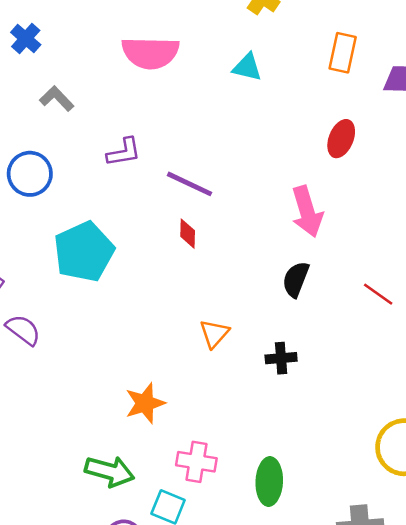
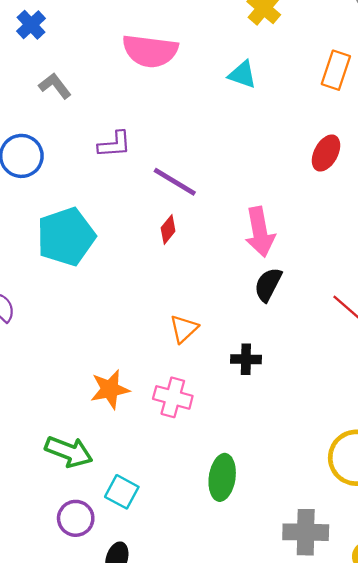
pink arrow: (307, 212) -> (260, 232), moved
red diamond: (188, 234) -> (168, 229), turned 32
pink cross: (196, 462) -> (173, 397), moved

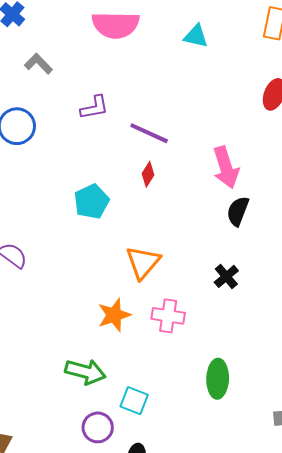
cyan pentagon: (66, 237) -> (92, 202), moved, size x0.7
orange triangle: (184, 329) -> (143, 262), moved, size x1.4
black cross: (246, 359) -> (226, 276), turned -35

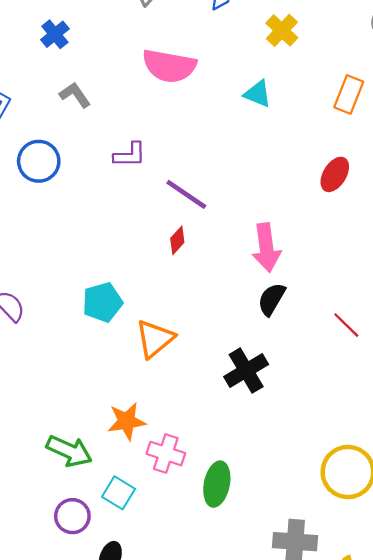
cyan pentagon: (92, 202) -> (102, 302), moved
black cross: (226, 276) -> (246, 371), size x1.5
orange star: (114, 315) -> (127, 421), moved
pink cross: (168, 316) -> (166, 454), moved

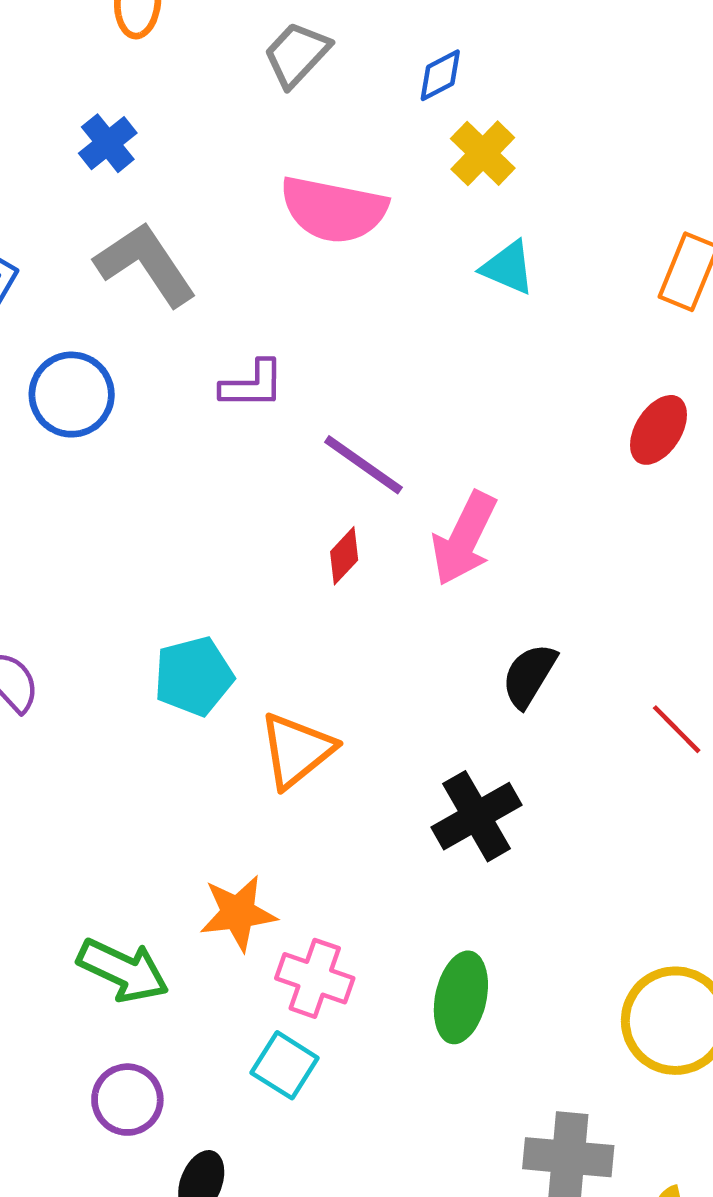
yellow cross: (282, 30) -> (483, 153), moved
gray L-shape: (75, 95) -> (146, 264), size x1.6
pink arrow: (266, 248) -> (464, 539), moved, turned 33
green ellipse: (217, 484) -> (461, 997), moved
cyan square: (119, 493) -> (285, 1065), moved

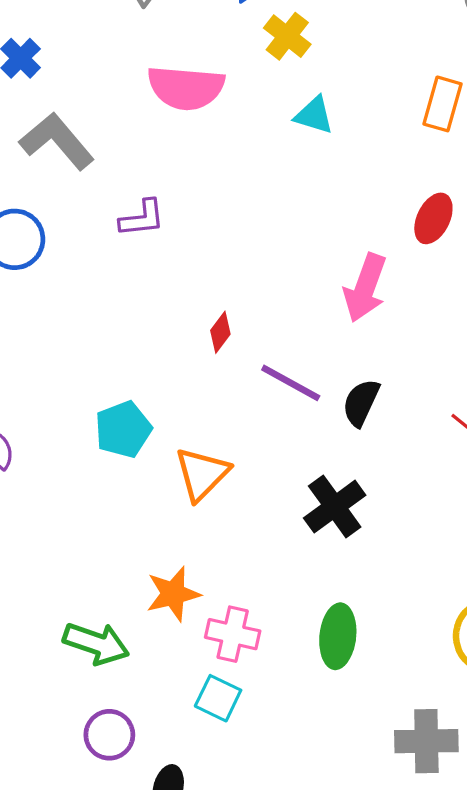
purple line: (363, 465) -> (291, 383), moved
pink arrow: (464, 539) -> (365, 288), moved

